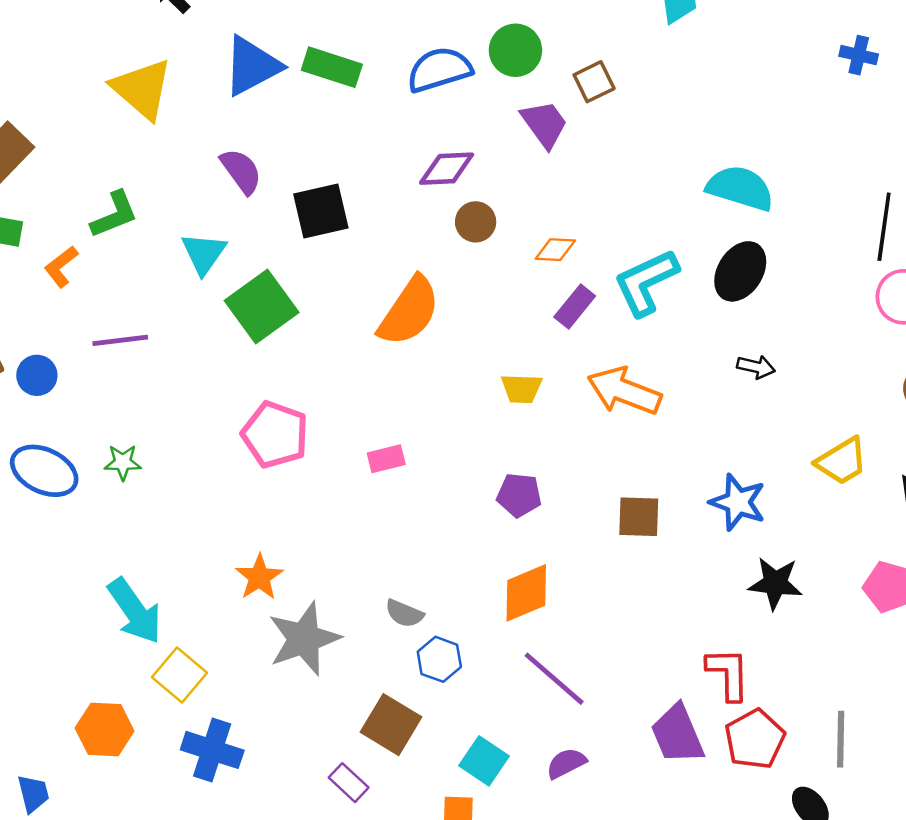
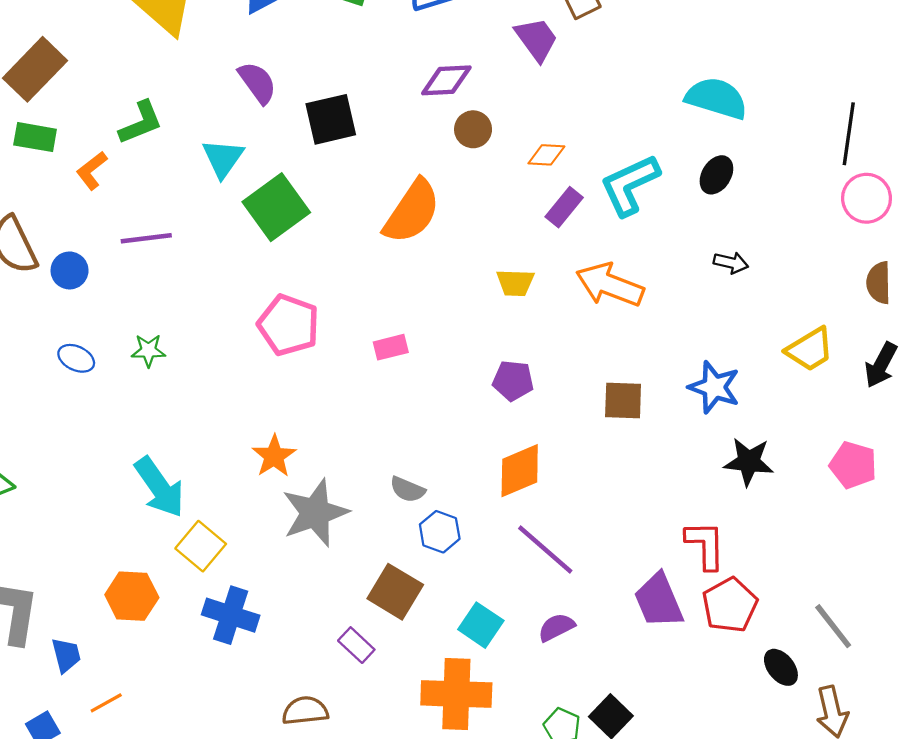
black ellipse: (740, 271) -> (716, 175), size x0.7
blue ellipse: (44, 471) -> (76, 358), size x0.6
gray line: (841, 739) -> (833, 626), moved, turned -39

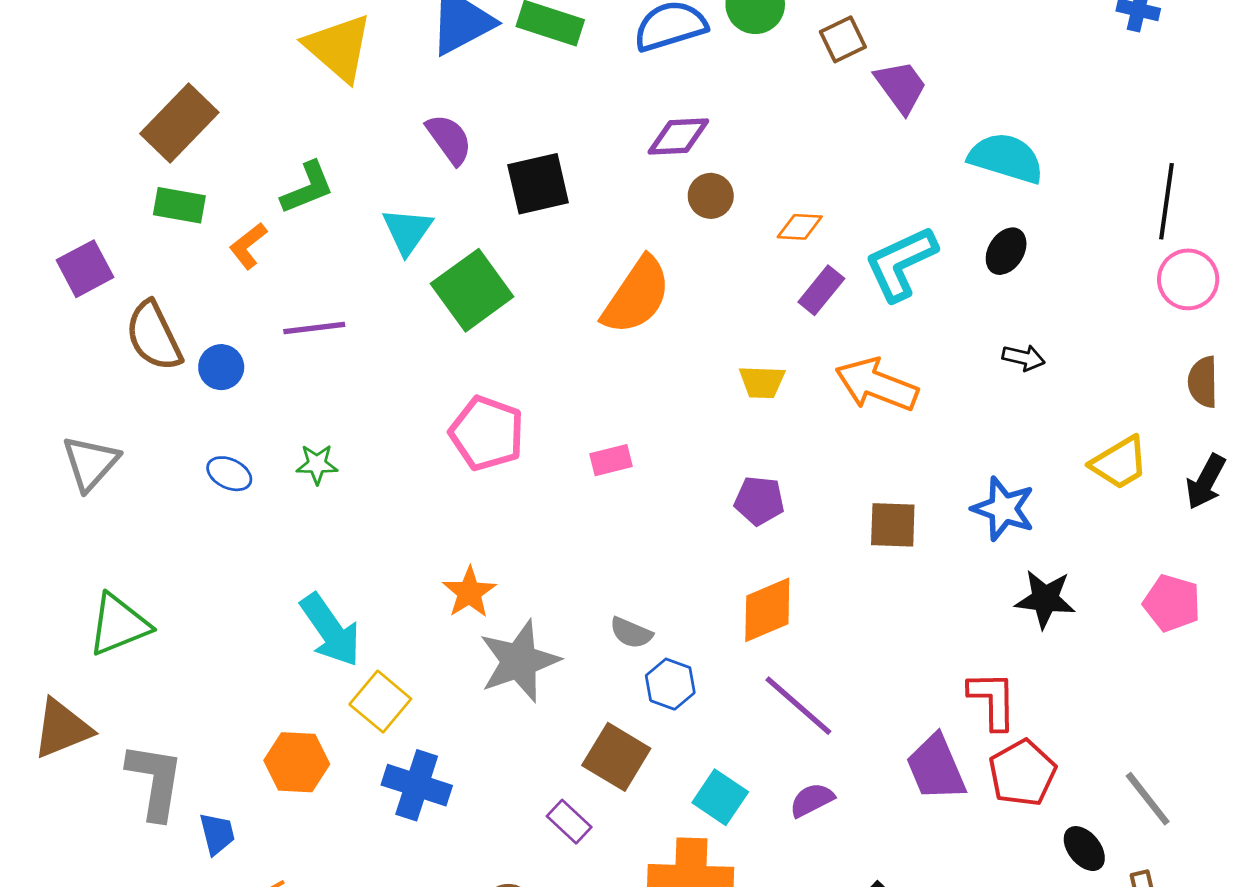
purple trapezoid: (536, 39) -> (901, 87), moved

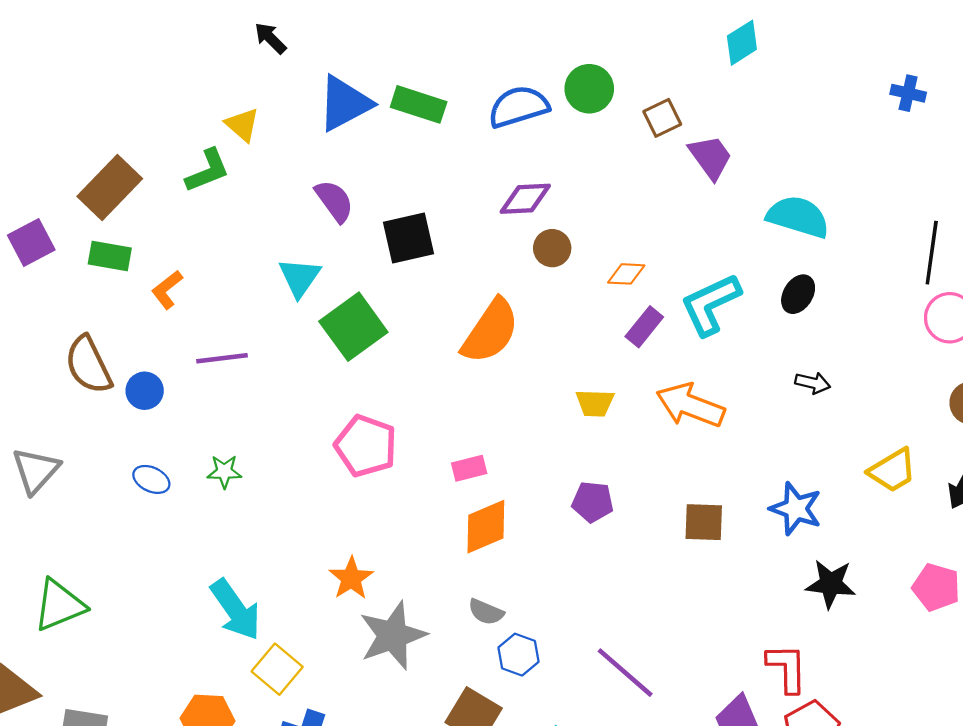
yellow triangle: (339, 47) -> (242, 125), size x0.6
green L-shape: (307, 188) -> (207, 171), moved
purple square: (85, 269) -> (31, 243), moved
orange diamond: (767, 610) -> (486, 527), moved

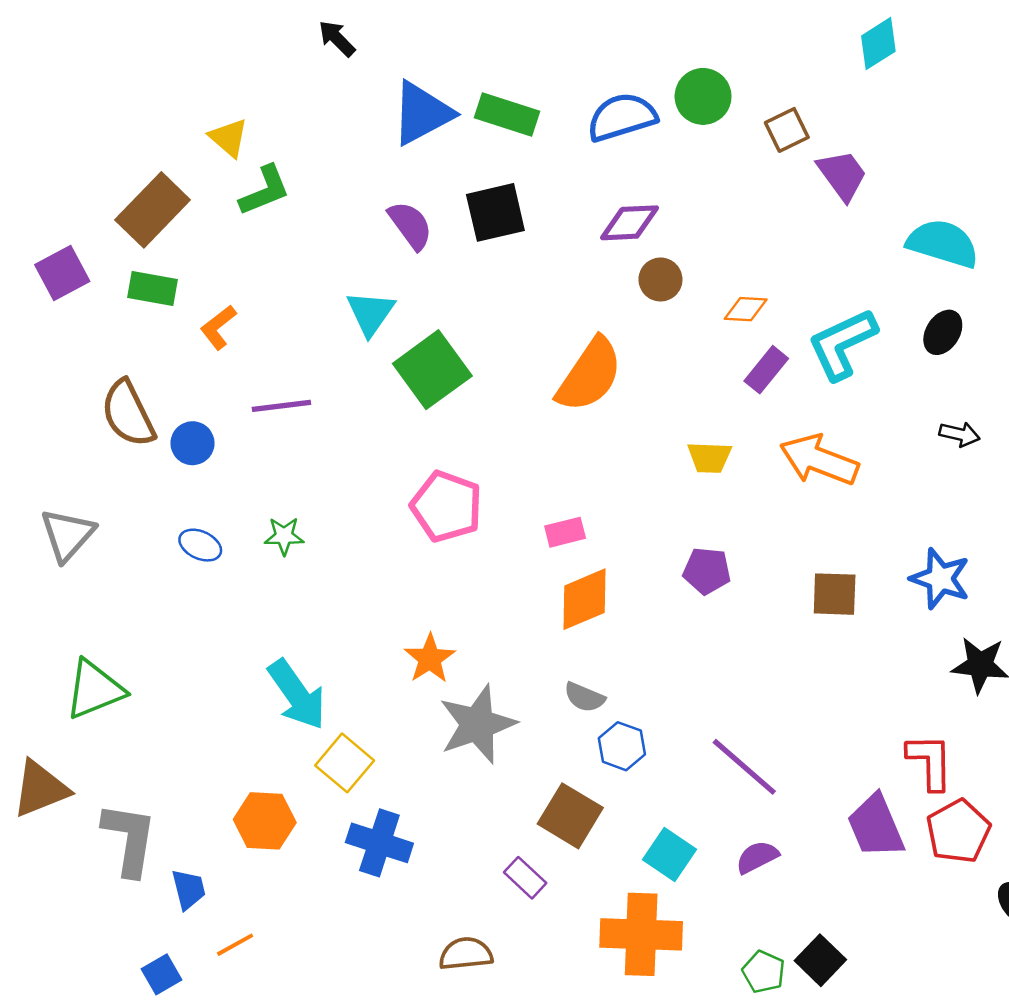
yellow triangle: (242, 125) -> (229, 138), moved
black square: (408, 238) -> (495, 212), moved

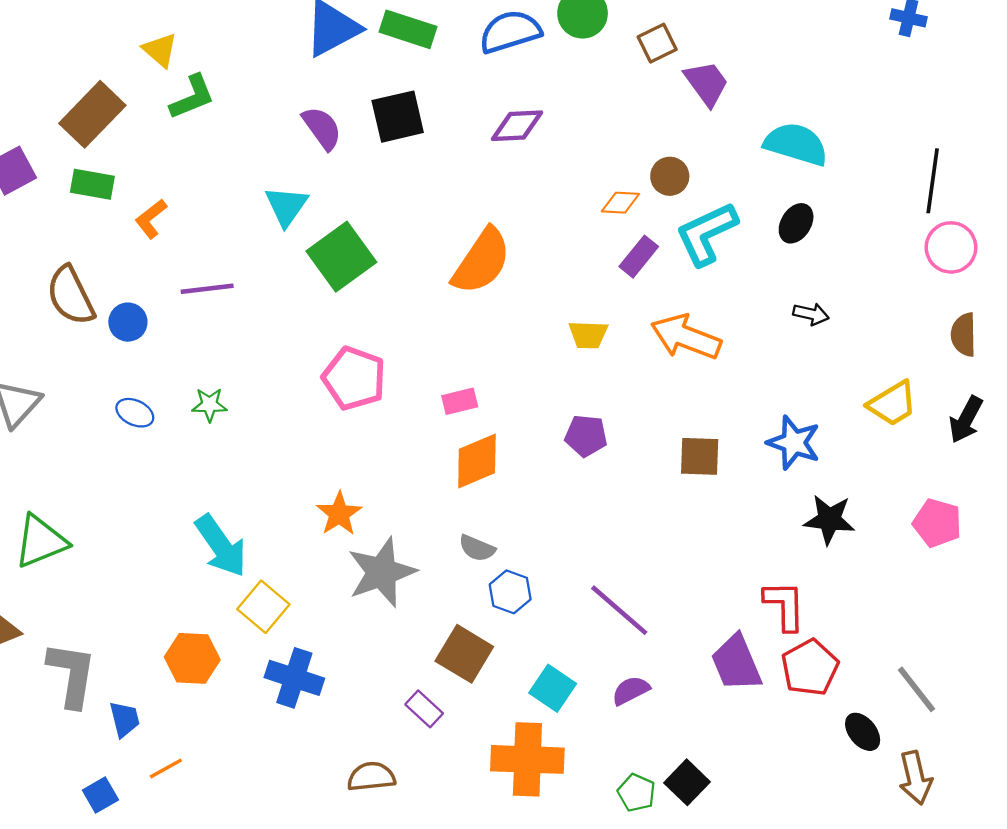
brown circle: (660, 279) -> (670, 176), moved

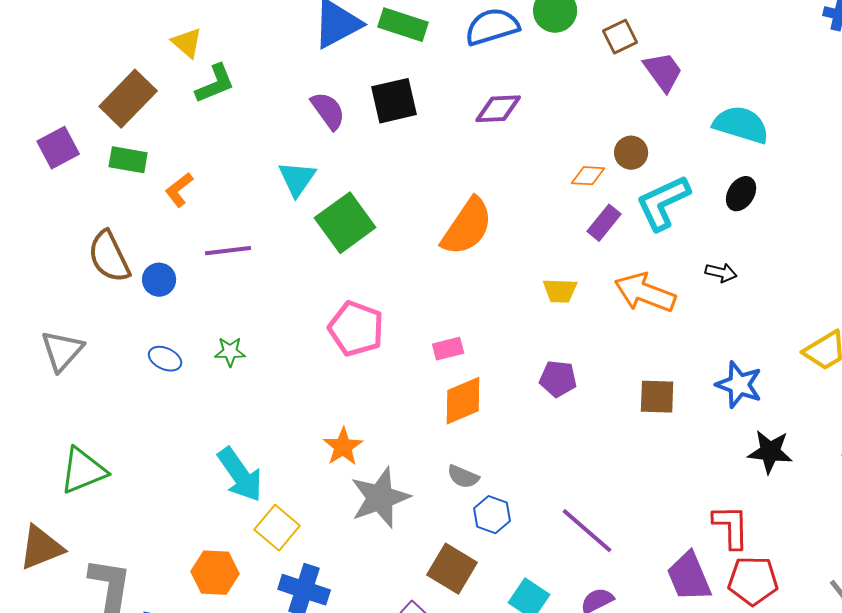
black arrow: (811, 314) -> (721, 273), moved
red pentagon: (810, 668) -> (753, 581), turned 30

